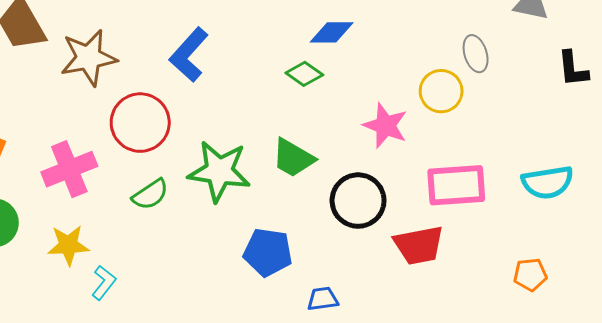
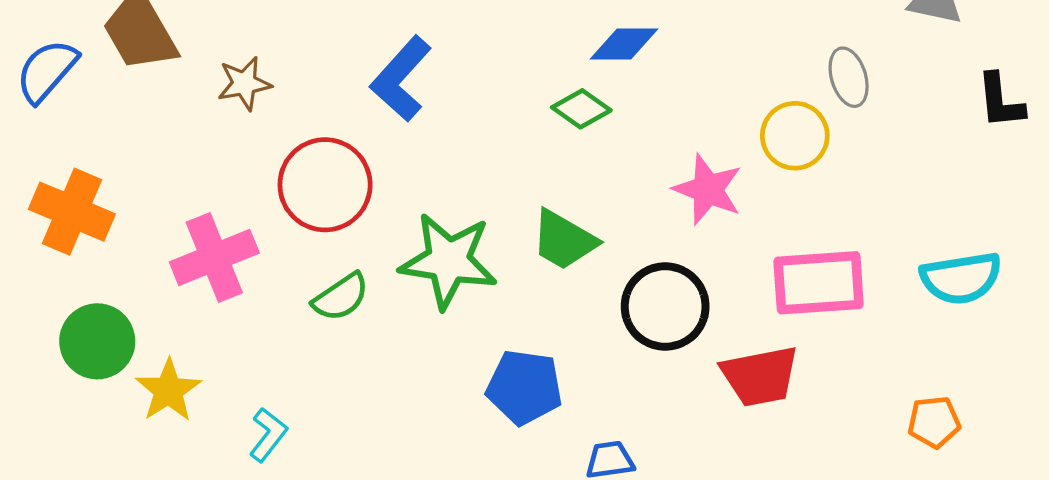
brown star: (89, 58) -> (244, 83), size x0.6
yellow star: (68, 245) -> (168, 390), moved, turned -30

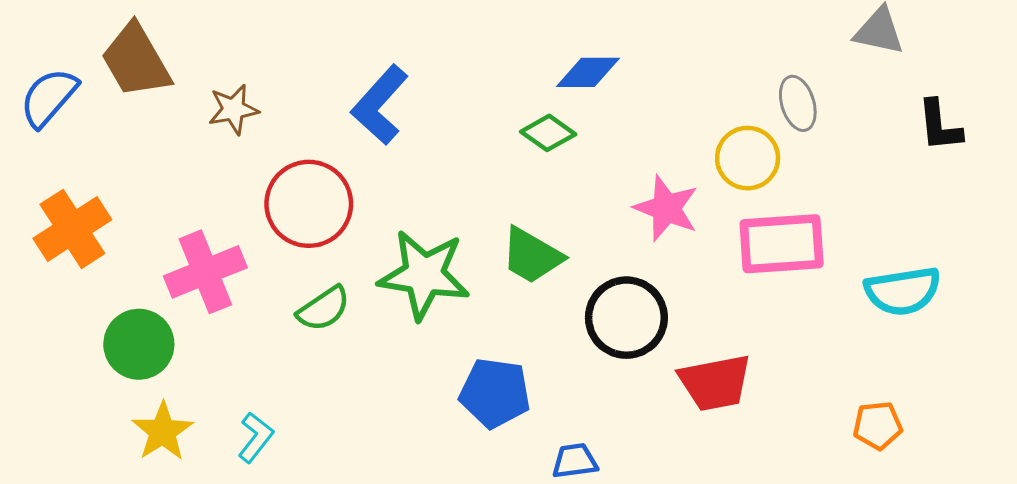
orange cross: (72, 212) -> (72, 229), turned 34
pink rectangle: (819, 283) -> (782, 244), moved
green circle: (97, 341) -> (139, 344), moved
yellow star: (168, 390) -> (163, 431), moved

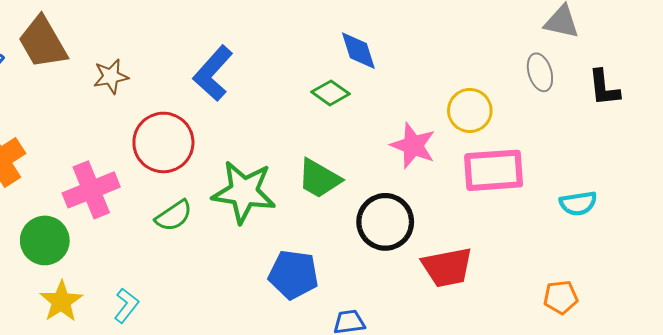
blue diamond: (588, 72) -> (358, 51), turned 72
gray ellipse: (798, 103) -> (540, 72), moved
cyan semicircle: (903, 291) -> (578, 203), size x0.7

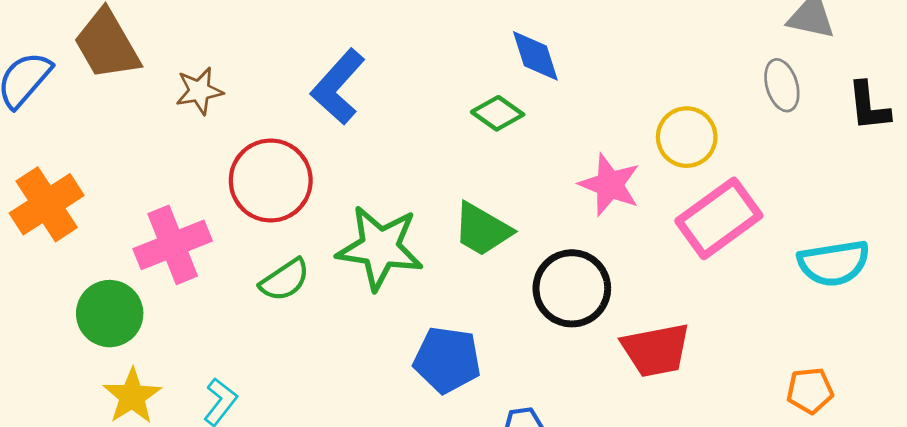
pink rectangle: (494, 170) -> (719, 218), turned -32
cyan semicircle: (578, 203) -> (834, 263), size x1.4

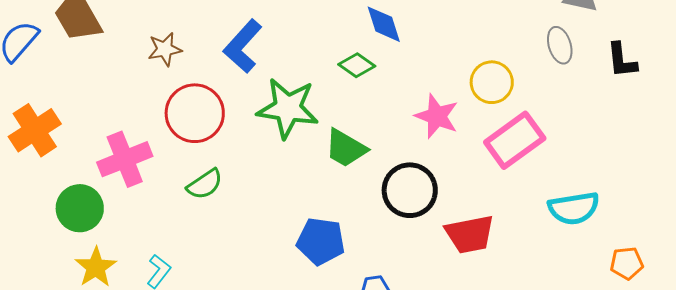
brown star: (199, 91) -> (165, 49), moved
green star: (380, 248) -> (288, 108), moved
cyan semicircle: (834, 263) -> (574, 208), moved
orange pentagon: (810, 391) -> (627, 263), moved

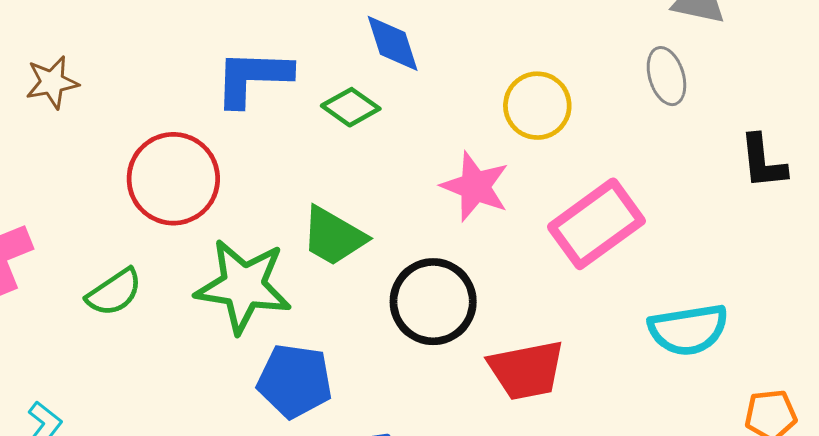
blue L-shape: (243, 46) -> (253, 78), moved, turned 50
black L-shape: (622, 60) -> (763, 162), moved
yellow circle: (492, 82) -> (537, 106), moved
green star: (288, 108) -> (243, 286), moved
red circle: (195, 113) -> (173, 179), moved

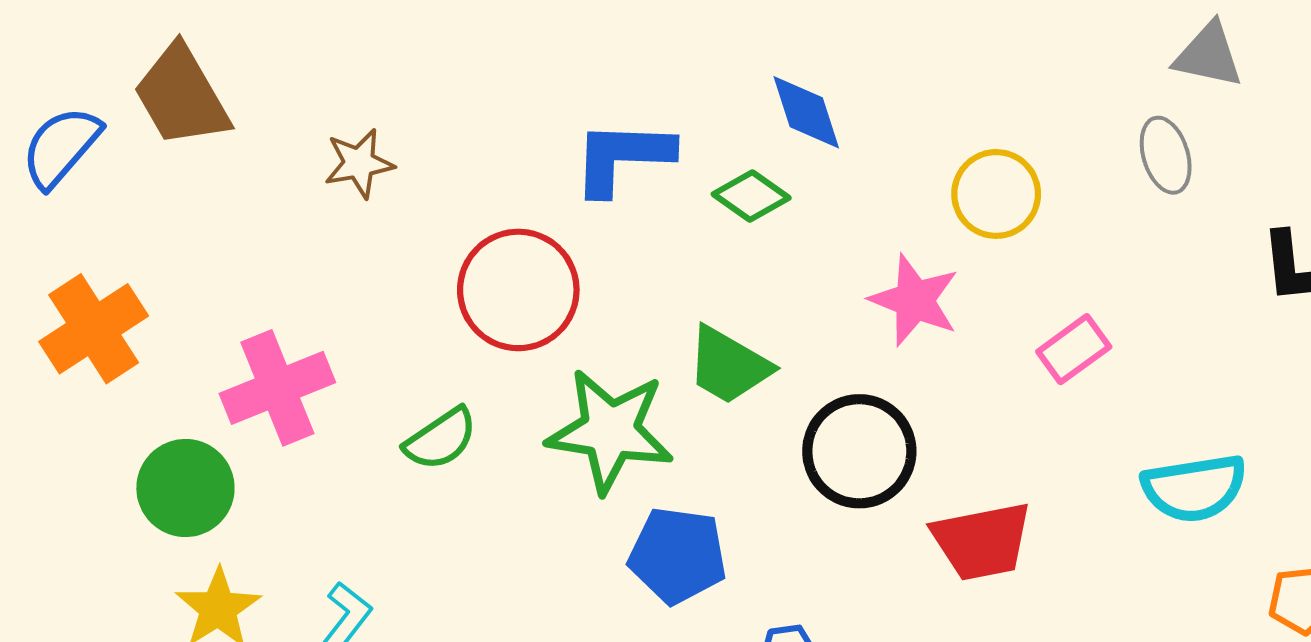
pink rectangle: (596, 224) -> (1074, 349), size x0.6

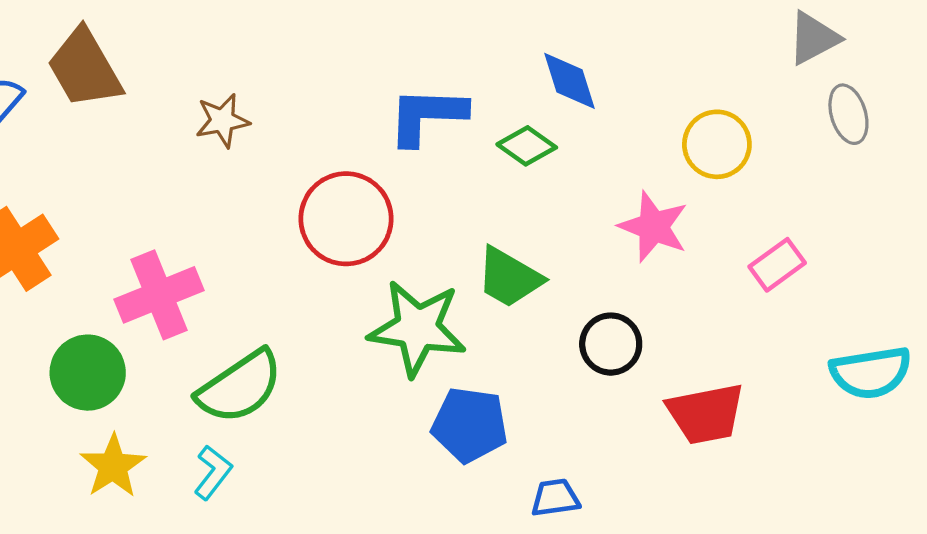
gray triangle: (1208, 55) -> (814, 38), moved, turned -40
green semicircle: (441, 439) -> (240, 387), moved, size x1.5
black circle: (859, 451) -> (611, 344), size x0.7

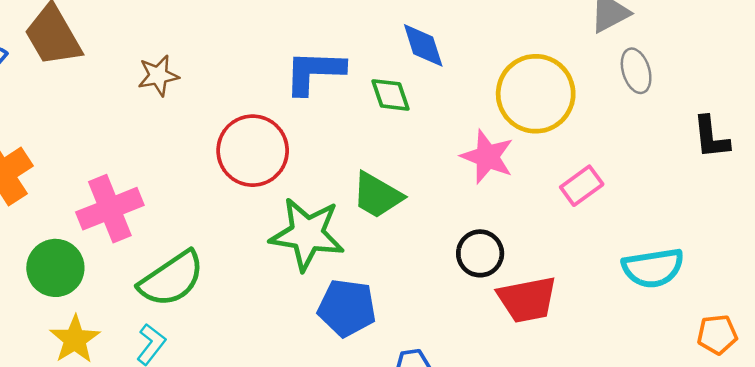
yellow circle: (717, 144) -> (536, 94), size x1.5
green diamond: (527, 146) -> (391, 95), turned 36
black circle: (611, 344) -> (480, 253), moved

